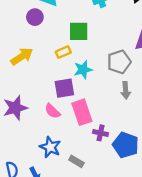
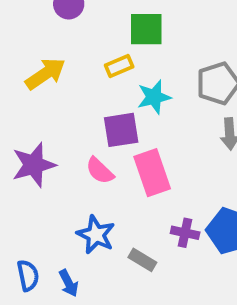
purple cross: (101, 133) -> (185, 233), moved

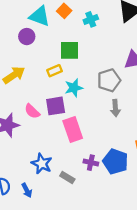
pink semicircle: (100, 171) -> (32, 111), moved

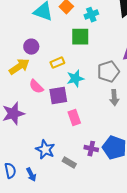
purple circle: (27, 37) -> (31, 47), moved
green square: (69, 50) -> (80, 37), moved
pink semicircle: (32, 111) -> (36, 87), moved
pink rectangle: (73, 129) -> (74, 118), size x0.7

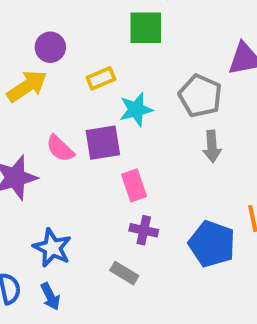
gray pentagon: (108, 72) -> (200, 96), turned -30
pink semicircle: (36, 87) -> (60, 148), moved
purple cross: (91, 149) -> (144, 230), moved
blue star: (45, 150) -> (52, 248), moved

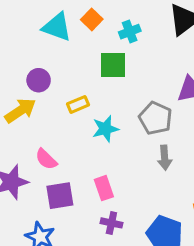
purple square: (103, 143) -> (60, 196), moved

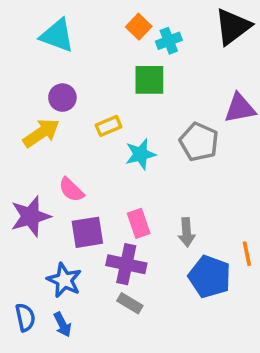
orange square: (92, 19) -> (139, 27), moved
cyan triangle: (57, 27) -> (57, 35), moved
gray arrow: (165, 158) -> (187, 232), moved
purple cross: (111, 223) -> (126, 264), moved, size x1.5

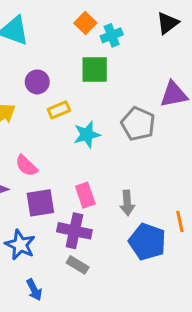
black triangle: (233, 27) -> (167, 23), size x0.7
purple circle: (62, 98) -> (37, 82), moved
blue arrow: (62, 324) -> (34, 290), moved

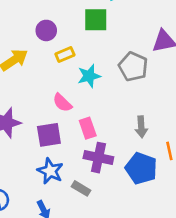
pink semicircle: (26, 166) -> (62, 103), moved
gray arrow: (127, 203) -> (141, 127), moved
purple cross: (74, 231) -> (98, 158), moved
blue star: (20, 245) -> (50, 171), moved

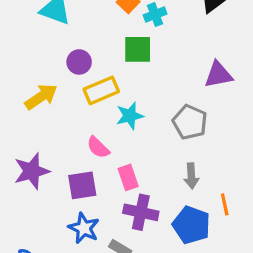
yellow rectangle: (65, 55) -> (101, 90), size x1.5
gray pentagon: (133, 67) -> (190, 122), moved

